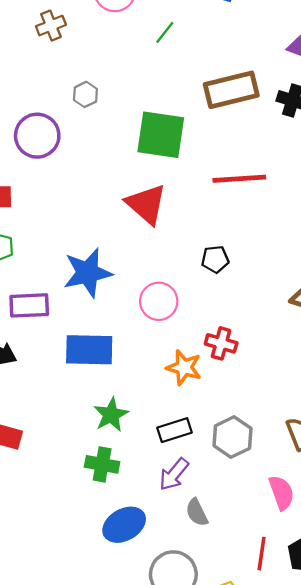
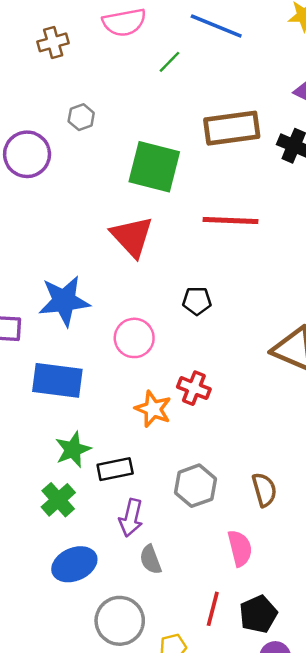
black rectangle: (174, 430) -> (115, 469), moved
green cross: (102, 464) -> (58, 500), turned 32
purple arrow: (174, 474) -> (131, 518), turned -32

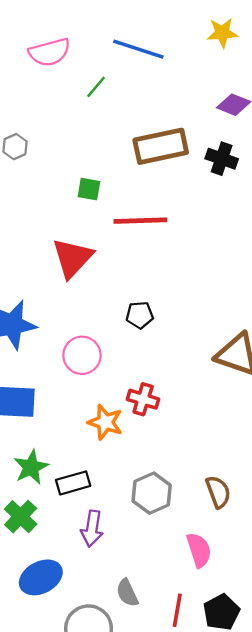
green square: (154, 167) -> (89, 189), size x0.5
red line: (230, 220) -> (140, 221), moved
red triangle: (132, 237) -> (72, 258), turned 30
gray semicircle: (151, 560) -> (127, 593), moved

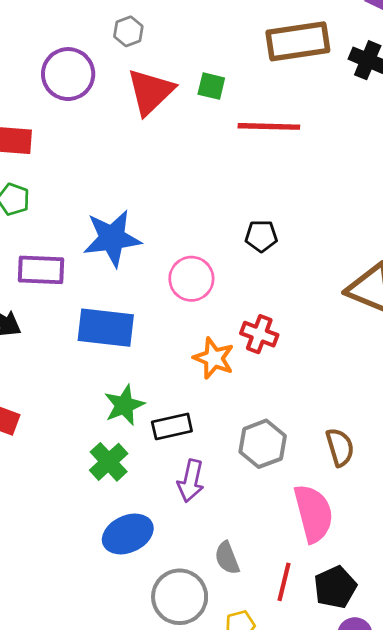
red triangle: (72, 258) -> (150, 92), moved
pink semicircle: (199, 550) -> (314, 513), size x1.4

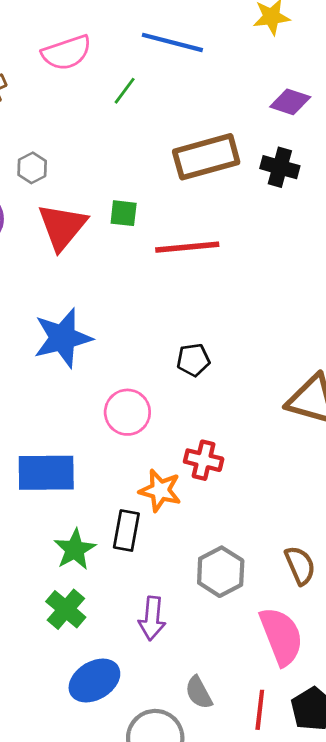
blue star: (112, 238) -> (63, 338), moved
black rectangle: (172, 426) -> (126, 530), moved, turned -60

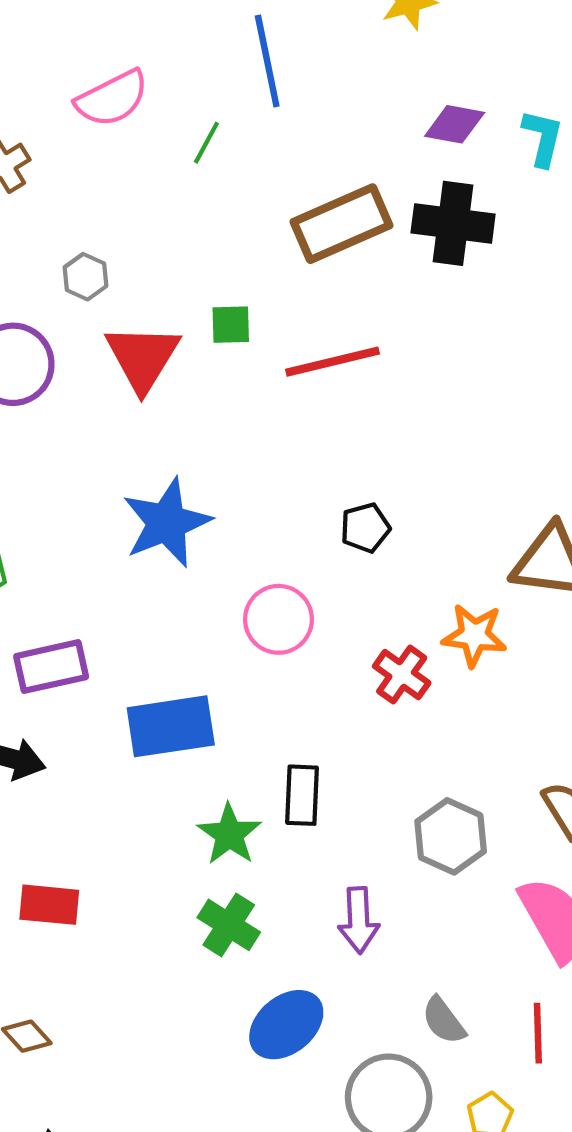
blue line: (172, 42) -> (267, 61), turned 72
black cross: (280, 167) -> (453, 223), size x1.4
red cross: (204, 460) -> (402, 675), turned 30
orange star: (160, 490) -> (474, 635), moved

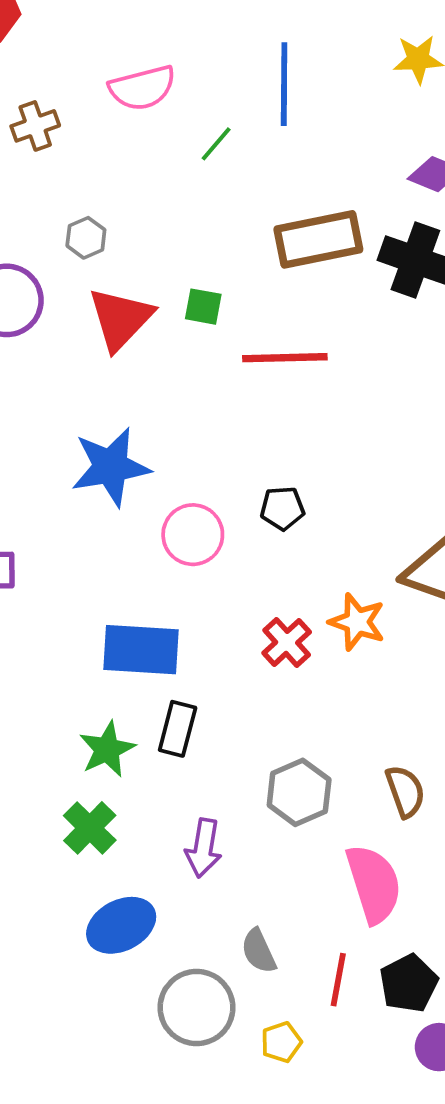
pink circle: (279, 619) -> (193, 535), moved
blue rectangle: (171, 726) -> (141, 650), moved

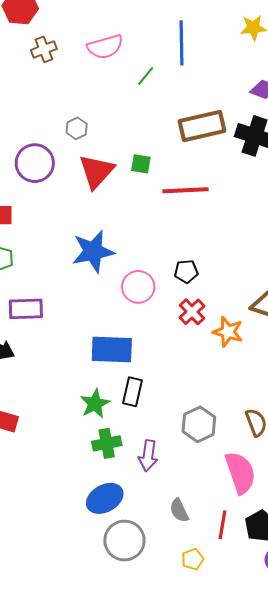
brown cross: (35, 126) -> (44, 49), moved
red cross: (287, 642) -> (192, 312), moved
green cross: (90, 828) -> (107, 443), moved, turned 36
gray circle: (197, 1008) -> (124, 541), moved

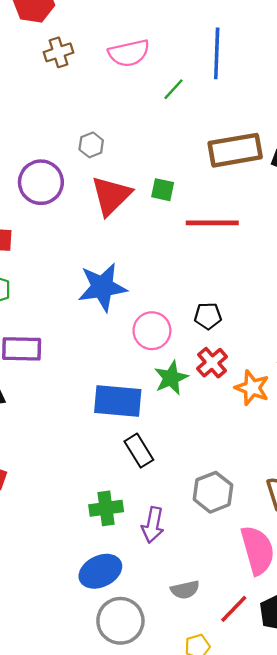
black rectangle: (133, 392) -> (139, 451), turned -48
green star: (95, 404) -> (171, 378), moved
gray semicircle: (179, 510) -> (185, 590), turned -80
red line: (222, 525) -> (234, 609), turned 32

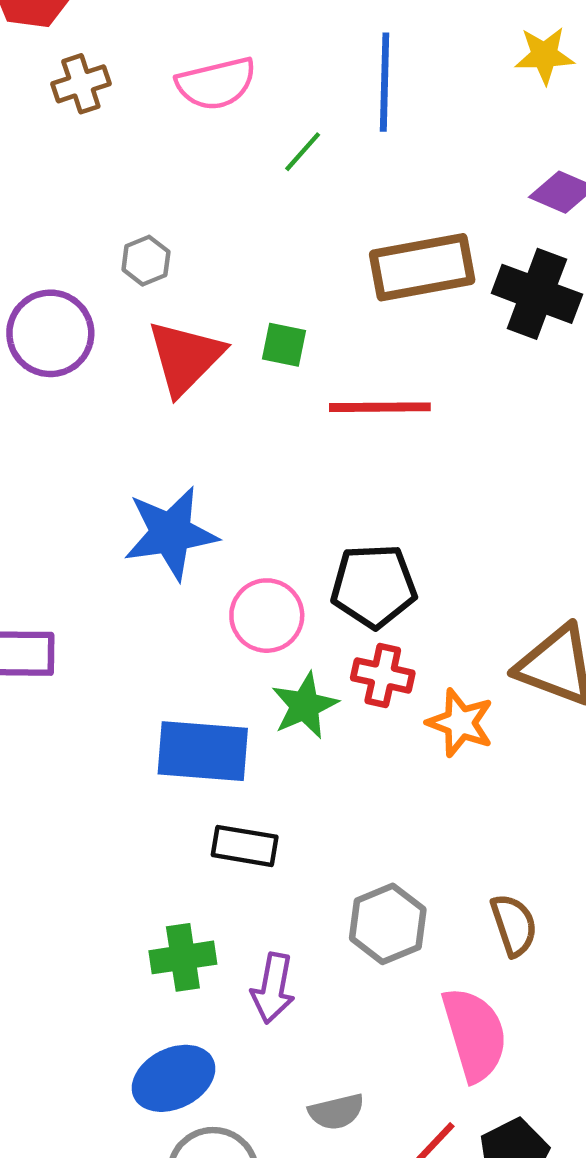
black pentagon: (208, 316) -> (374, 586), size x1.6
red cross: (212, 363) -> (383, 675), turned -36
black rectangle: (139, 451) -> (245, 846), turned -48

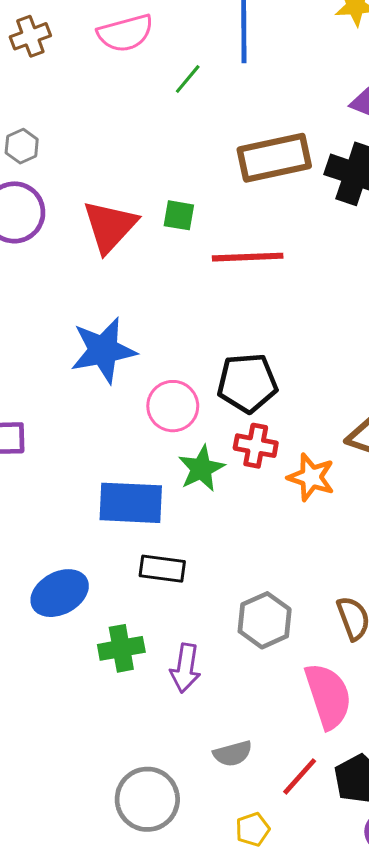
gray hexagon: (146, 261) -> (22, 146), moved
blue ellipse: (173, 1078) -> (60, 593), moved

